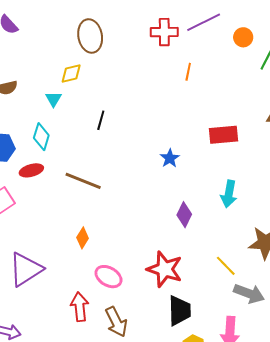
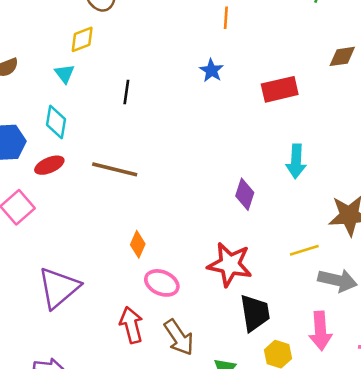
blue star: (170, 158) -> (212, 70), moved
orange diamond: (83, 238) -> (138, 244), moved
yellow line: (226, 266) -> (304, 250), turned -55

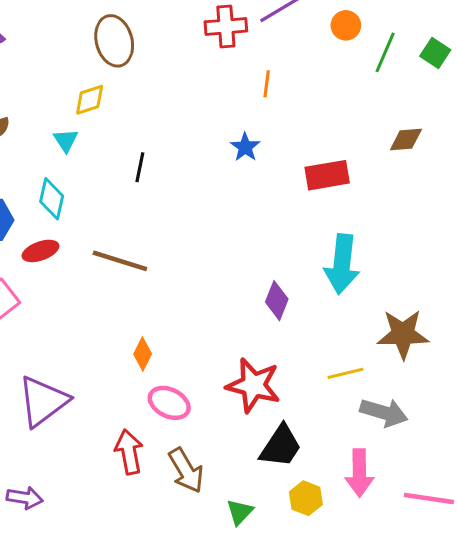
cyan arrow: (296, 161) -> (342, 264), size x1.4
black trapezoid: (255, 313) -> (281, 446), turned 39

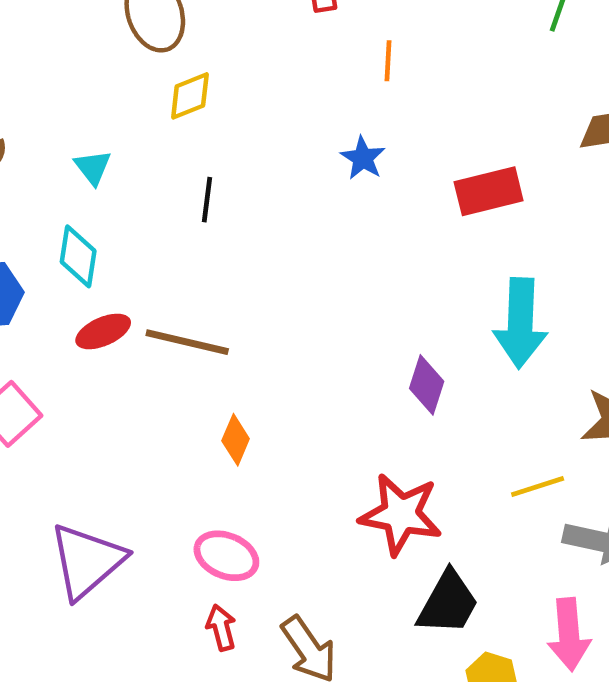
yellow diamond: (90, 100) -> (190, 96), moved
red ellipse: (40, 251) -> (103, 331), moved
orange diamond: (143, 354) -> (236, 440), moved
pink ellipse: (169, 403) -> (226, 556), moved
red arrow: (129, 452) -> (221, 628), size x0.7

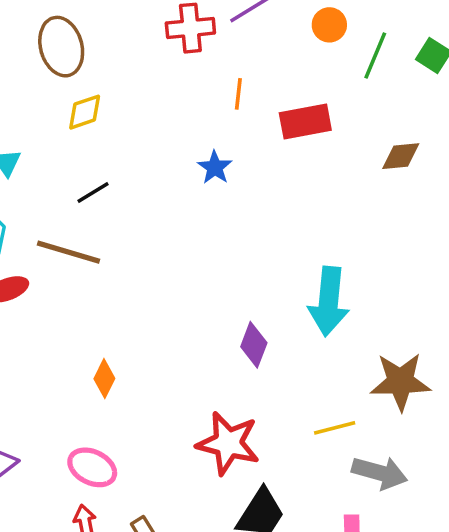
red rectangle: (489, 191) -> (305, 121), moved
black line: (207, 200) -> (93, 193), turned 48
brown line: (187, 342) -> (68, 252), moved

